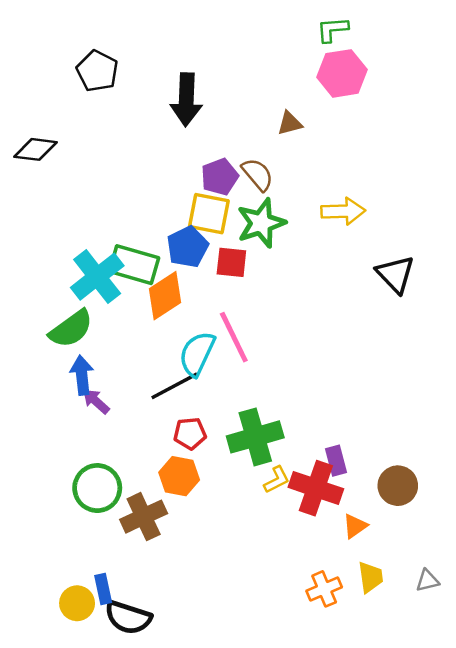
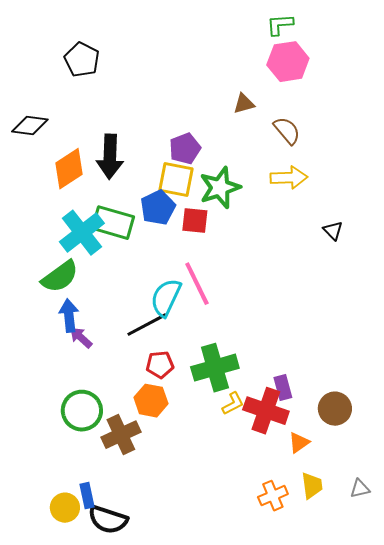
black arrow: (186, 100) -> (110, 157), moved
brown semicircle: (258, 174) -> (287, 131), moved
black triangle: (395, 274) -> (333, 231), size x0.6
orange diamond: (165, 296) -> (69, 169), moved

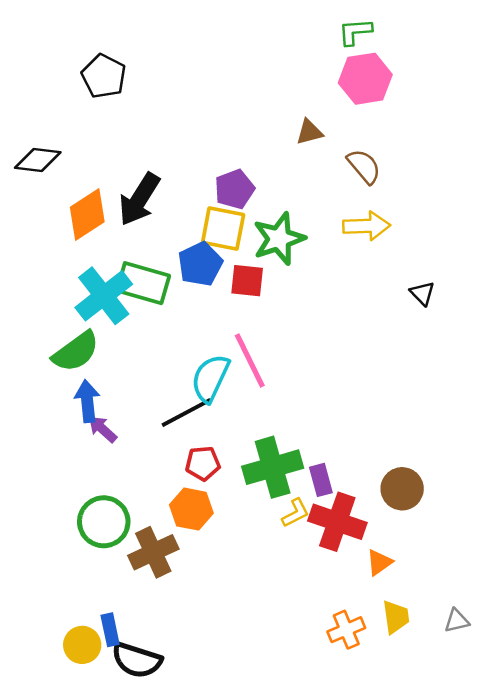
black arrow: (110, 157) -> (139, 199), turned 30
purple rectangle: (283, 388) -> (321, 480), moved
brown circle: (335, 409) -> (402, 489), moved

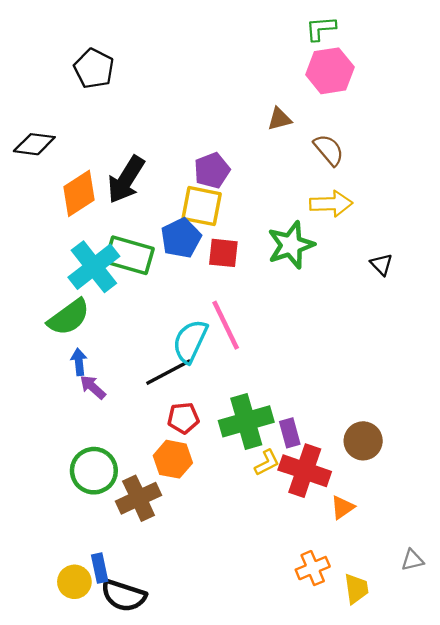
green star: (279, 239) -> (291, 245), moved
blue arrow: (87, 401) -> (79, 362), size x0.7
yellow trapezoid: (396, 617) -> (356, 589), moved

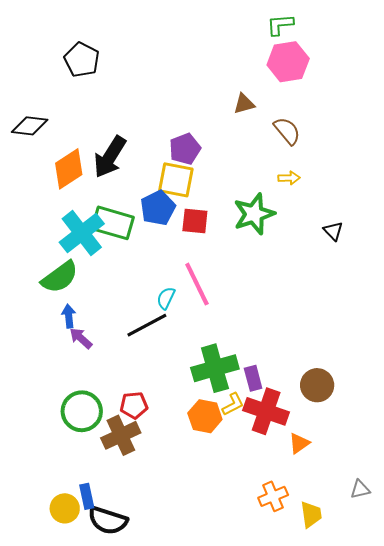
yellow arrow: (331, 204) -> (289, 178), size x0.6
cyan semicircle: (190, 341) -> (166, 298), size x0.6
red pentagon: (183, 418) -> (134, 405), moved
orange hexagon: (173, 459) -> (205, 416), moved

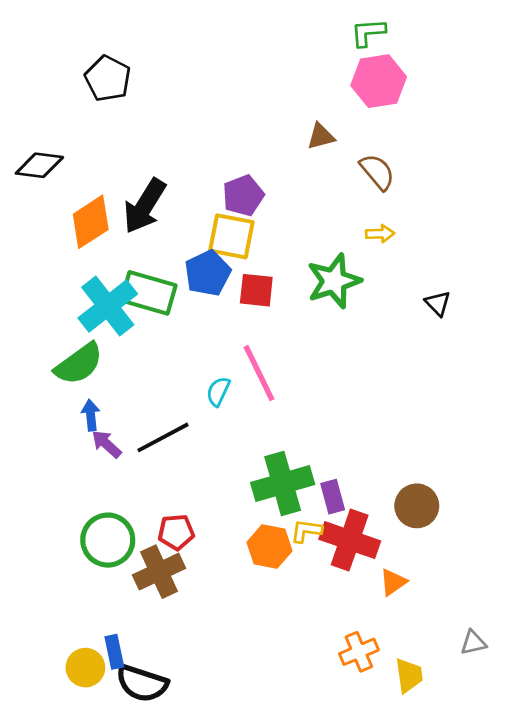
black line: (147, 325) -> (163, 437), moved
yellow L-shape: (233, 404) -> (306, 531), turned -145

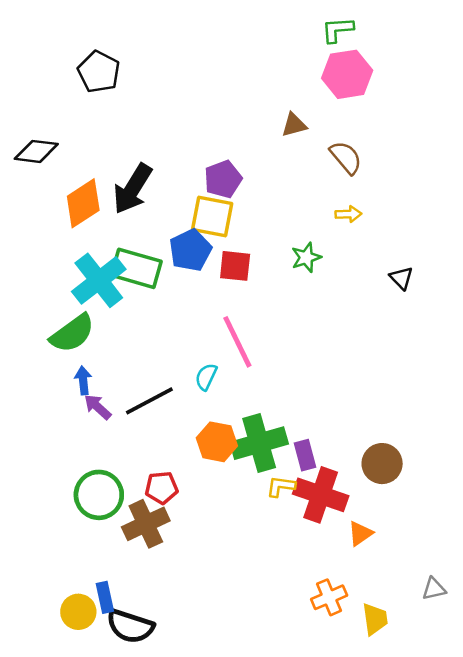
green star: (334, 281) -> (306, 257), size x0.6
cyan semicircle: (218, 391) -> (206, 377), moved
orange hexagon: (269, 547) -> (217, 442), moved

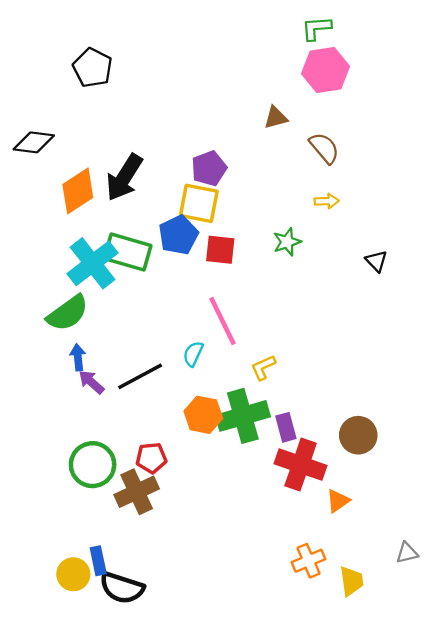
yellow L-shape: (281, 486) -> (263, 367), moved, turned -32

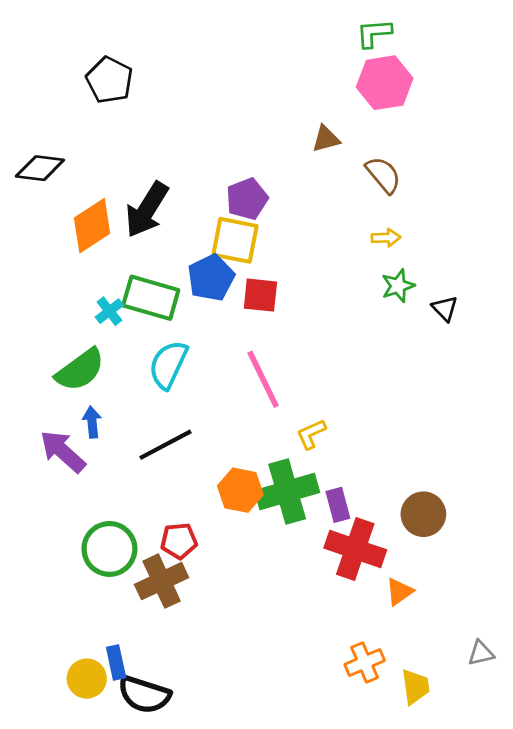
green star: (287, 242) -> (398, 286), moved
cyan cross: (93, 263) -> (109, 311), size x0.5
cyan semicircle: (193, 354) -> (168, 365), moved, size x1.6
purple arrow: (91, 382) -> (63, 451), moved, size x1.5

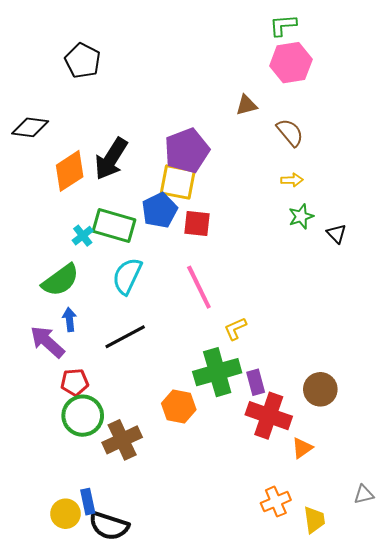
purple pentagon: (247, 199) -> (187, 151), size x1.4
orange hexagon: (240, 490) -> (179, 407), moved
red pentagon: (179, 541) -> (75, 382), moved

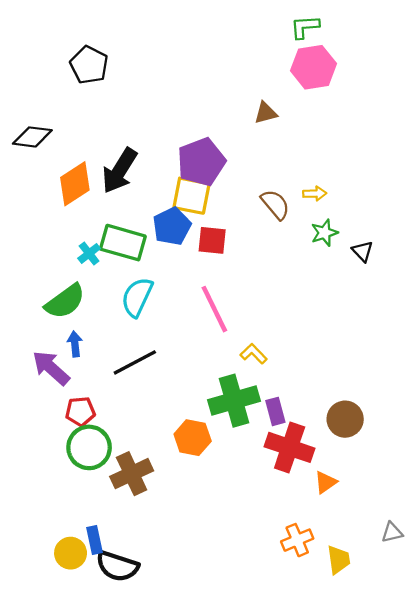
brown semicircle: (290, 132) -> (275, 204), moved
yellow L-shape: (235, 329) -> (254, 354), turned 70

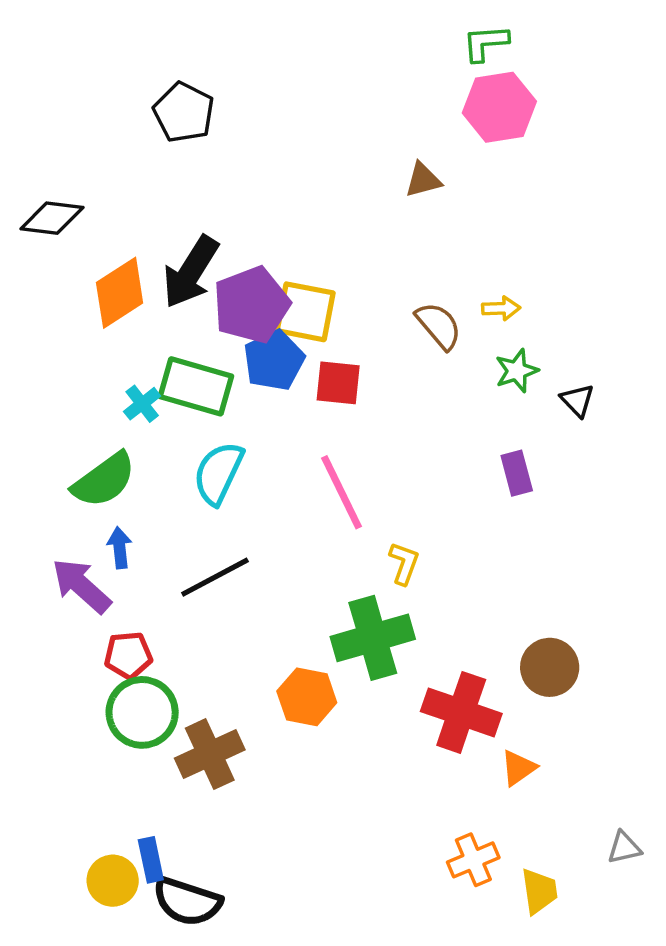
black pentagon: (89, 65) -> (184, 112), moved
purple pentagon: (201, 162) -> (251, 305), moved
yellow L-shape: (254, 354) -> (404, 563), turned 64
purple rectangle: (275, 411) -> (517, 473), moved

